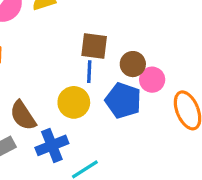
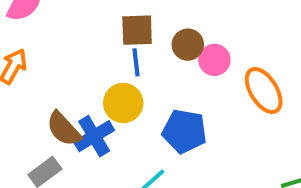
blue pentagon: (123, 101) -> (184, 131), moved
blue cross: (52, 145) -> (94, 136), moved

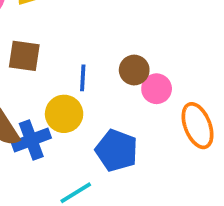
brown square: (137, 30) -> (24, 56), moved

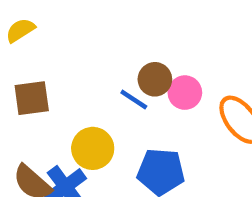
blue line: (83, 78) -> (134, 99), moved, turned -44

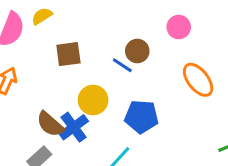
pink circle: (185, 93) -> (179, 27), moved
brown square: (32, 98) -> (68, 54), moved

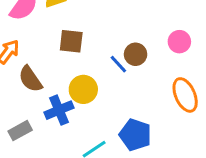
blue pentagon: (141, 117) -> (135, 135), moved
brown semicircle: (50, 124) -> (30, 79), moved

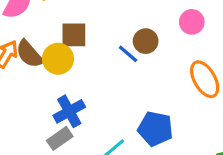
brown semicircle: (30, 79) -> (29, 54), moved
yellow circle: (83, 89) -> (58, 59), moved
gray rectangle: (20, 131) -> (60, 138), moved

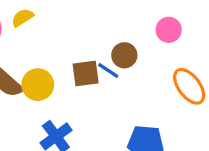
brown square: (74, 35) -> (86, 73), moved

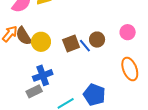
brown square: (86, 73) -> (71, 44), turned -30

